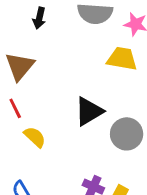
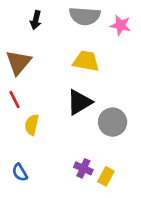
yellow trapezoid: (122, 59) -> (86, 61), moved
yellow semicircle: (35, 137) -> (32, 125), turned -120

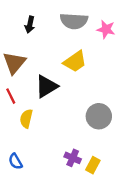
yellow trapezoid: (86, 61) -> (75, 61), turned 135
black triangle: (79, 102) -> (46, 86), moved

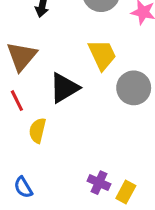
yellow trapezoid: (75, 61) -> (102, 55), turned -80
gray circle: (99, 116) -> (134, 88), moved

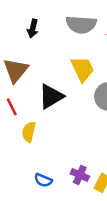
blue semicircle: (23, 187) -> (43, 180), moved, turned -36

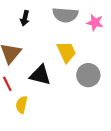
black triangle: (51, 96) -> (40, 75), turned 45

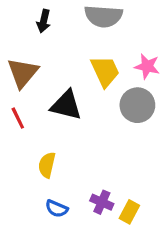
pink star: (95, 23) -> (147, 66), moved
yellow semicircle: (22, 105) -> (47, 165), moved

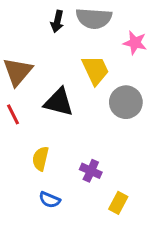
black arrow: (44, 21) -> (57, 21), moved
pink star: (147, 66) -> (135, 43), moved
purple cross: (102, 202) -> (91, 171), moved

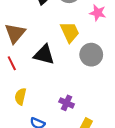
yellow semicircle: (40, 159) -> (20, 96), moved

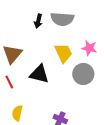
pink star: (98, 13) -> (89, 48), moved

